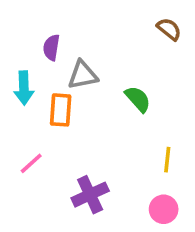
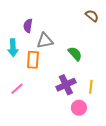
purple cross: (90, 195) -> (66, 85), moved
pink circle: (164, 209) -> (79, 108), moved

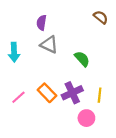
purple semicircle: (28, 26) -> (41, 23), moved
gray triangle: (45, 41) -> (49, 45), turned 36
orange rectangle: (33, 60) -> (47, 93), moved, turned -48

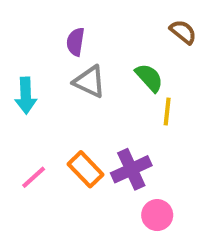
green semicircle: (82, 59) -> (149, 78), moved
yellow line: (100, 95) -> (167, 112), moved

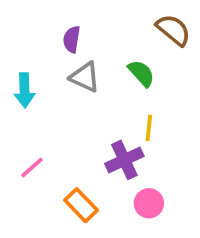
brown semicircle: (183, 32) -> (173, 30), size x1.4
yellow line: (167, 112) -> (149, 128), moved
orange rectangle: (85, 169) -> (81, 205), moved

